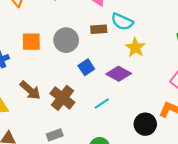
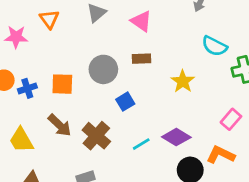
cyan semicircle: (122, 22) -> (214, 46), moved
orange square: (31, 42) -> (62, 84), moved
purple diamond: (119, 74) -> (176, 137), moved

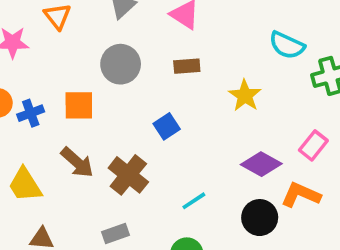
gray circle: (103, 69) -> (121, 64), moved
purple diamond: (176, 137) -> (261, 164), moved
cyan line: (141, 144) -> (194, 201), moved

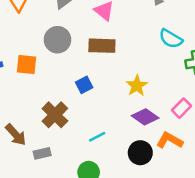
brown rectangle: (187, 66) -> (102, 46), size x1.5
yellow star: (245, 96) -> (137, 86), moved
brown arrow: (77, 162) -> (16, 135), moved

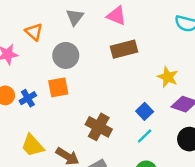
gray circle: (57, 40) -> (66, 55), moved
blue square: (84, 85) -> (145, 111), moved

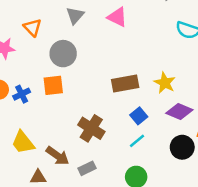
brown rectangle: (124, 49) -> (125, 83), moved

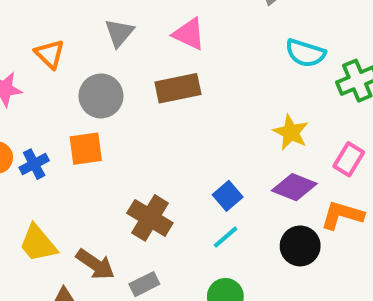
brown rectangle: (125, 83) -> (178, 88), moved
yellow star: (165, 83) -> (291, 132), moved

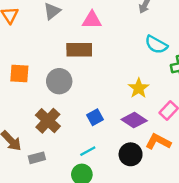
pink triangle: (189, 34) -> (92, 20), turned -36
gray circle: (101, 96) -> (59, 81), moved
cyan line: (226, 237) -> (88, 151), moved

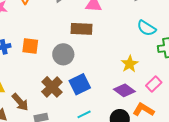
blue square: (95, 117) -> (80, 84), moved, size x1.5

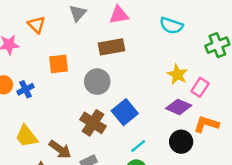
cyan semicircle: (146, 28) -> (171, 26), moved
orange square: (30, 46) -> (59, 64), moved
pink rectangle: (154, 84) -> (200, 87), moved

